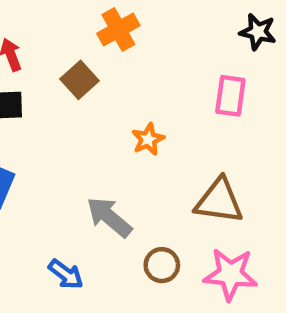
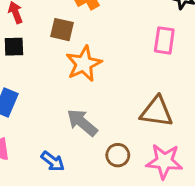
brown square: (79, 80) -> (62, 30), turned -35
orange star: (148, 139) -> (84, 64), moved, size x1.6

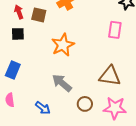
brown square: (62, 30) -> (39, 15), moved

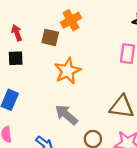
brown square: (39, 15) -> (50, 37), moved

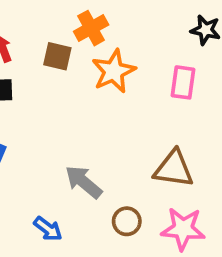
orange star: (68, 71) -> (114, 71), moved

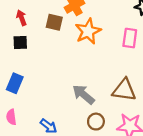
gray arrow: (84, 182) -> (84, 94), moved

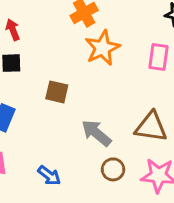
brown square: (54, 22) -> (57, 92), moved

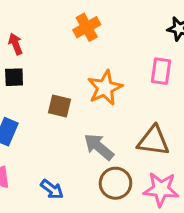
orange star: (102, 48) -> (105, 88), moved
brown circle: (113, 169) -> (115, 183), size x1.4

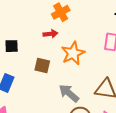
red arrow: (16, 44) -> (50, 34), moved, turned 104

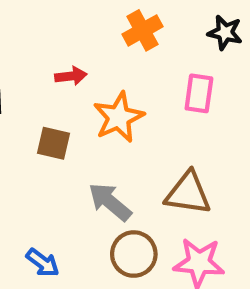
orange cross: (61, 12) -> (142, 30), moved

